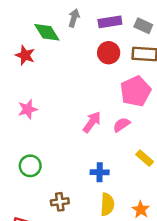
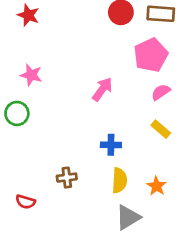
pink star: (28, 109) -> (31, 75), turned 30
pink semicircle: (121, 125) -> (161, 92), moved
green circle: (30, 166) -> (17, 113), moved

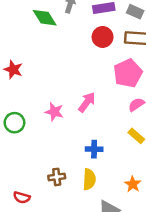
red star: (28, 15) -> (13, 70), moved
pink star: (31, 75) -> (54, 112), moved
yellow semicircle: (119, 180) -> (89, 179), moved

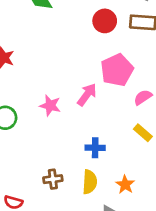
pink pentagon: (128, 73) -> (117, 70), moved
orange star: (133, 184) -> (125, 185), moved

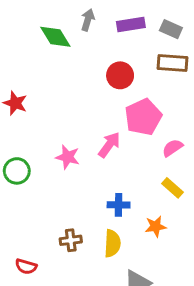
red circle: (105, 21) -> (120, 75), moved
orange star: (125, 185) -> (156, 226), moved, turned 30

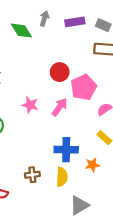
red circle: (120, 75) -> (60, 72), moved
pink star: (68, 157) -> (30, 105), moved
blue cross: (119, 205) -> (66, 150), size x1.5

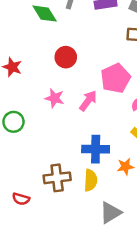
red circle: (60, 72) -> (66, 57), moved
brown cross: (32, 175) -> (57, 178), size x1.5

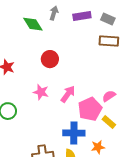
pink pentagon: (116, 78) -> (90, 109), moved

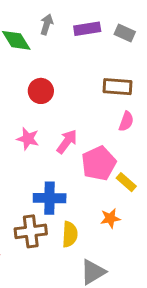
brown rectangle: (109, 41) -> (118, 87), moved
pink semicircle: (109, 96) -> (126, 121), moved, turned 144
blue cross: (74, 133) -> (50, 198), moved

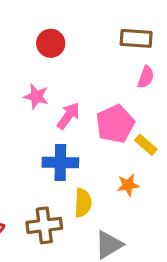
pink arrow: (67, 142) -> (68, 116), moved
brown cross: (31, 231) -> (44, 225), moved

